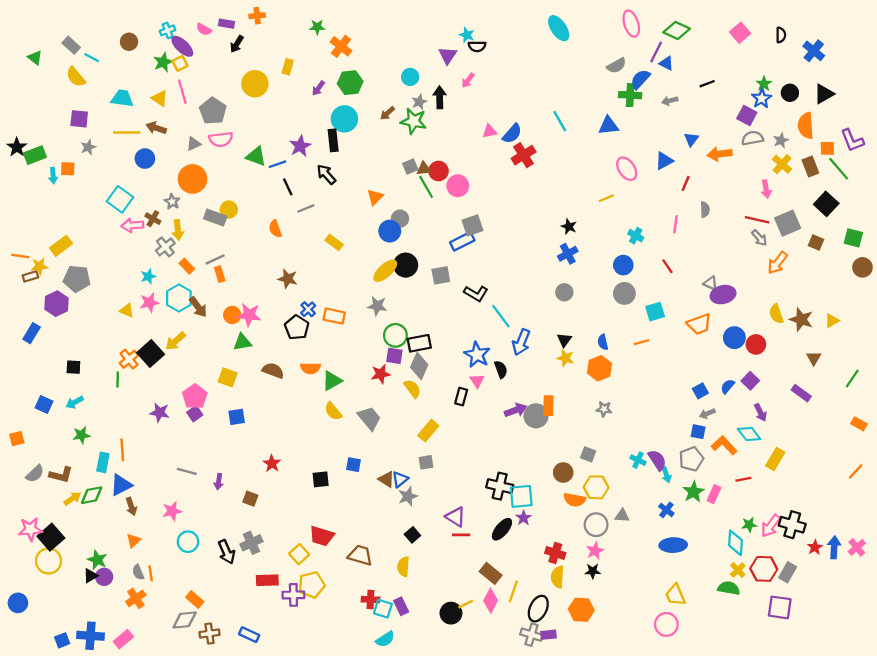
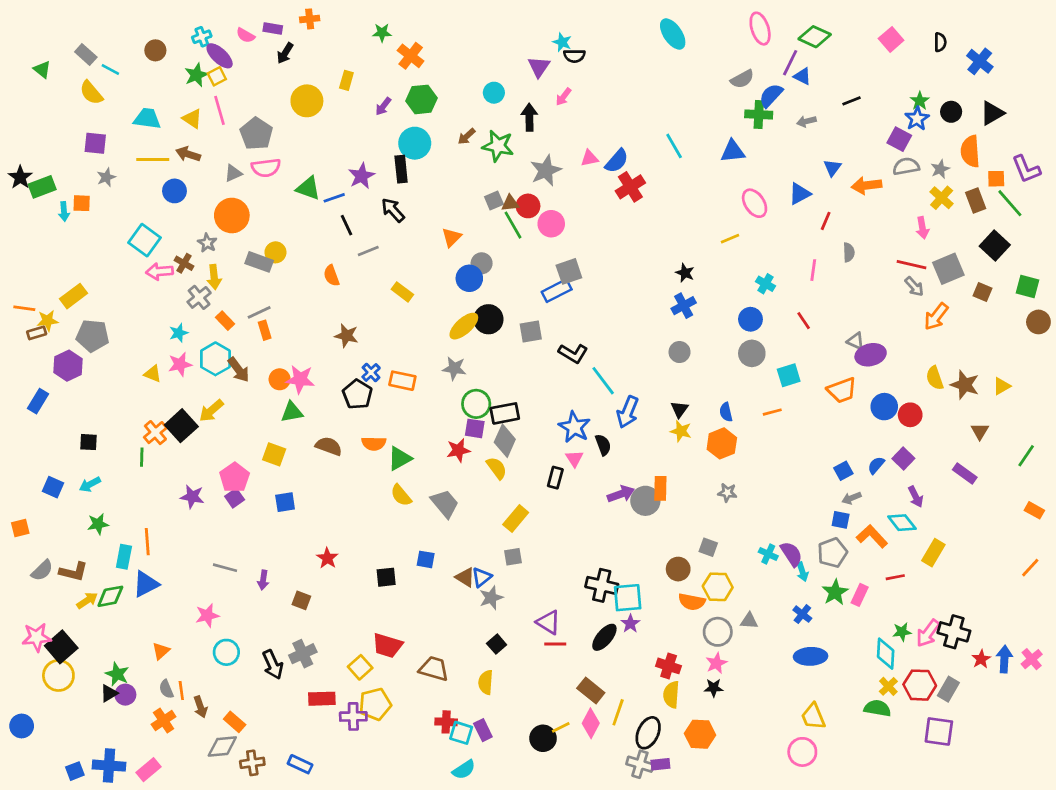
gray star: (419, 102) -> (546, 170), moved, size x1.6
brown arrow: (131, 507) -> (200, 707), moved

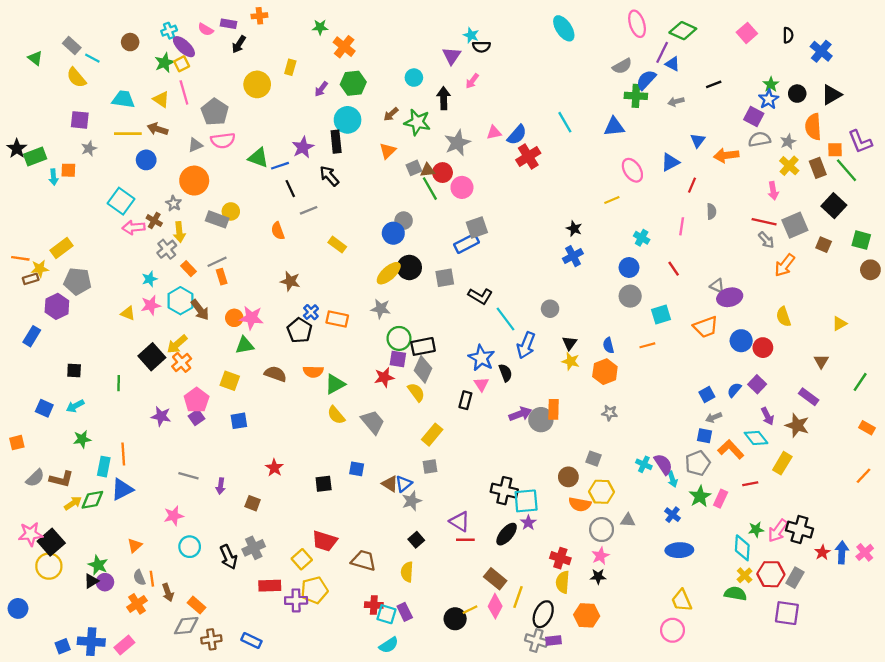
orange triangle: (452, 237) -> (388, 151), moved
gray circle: (680, 352) -> (550, 309), moved
brown star: (965, 385) -> (797, 425), moved
orange cross: (155, 433) -> (182, 362), moved

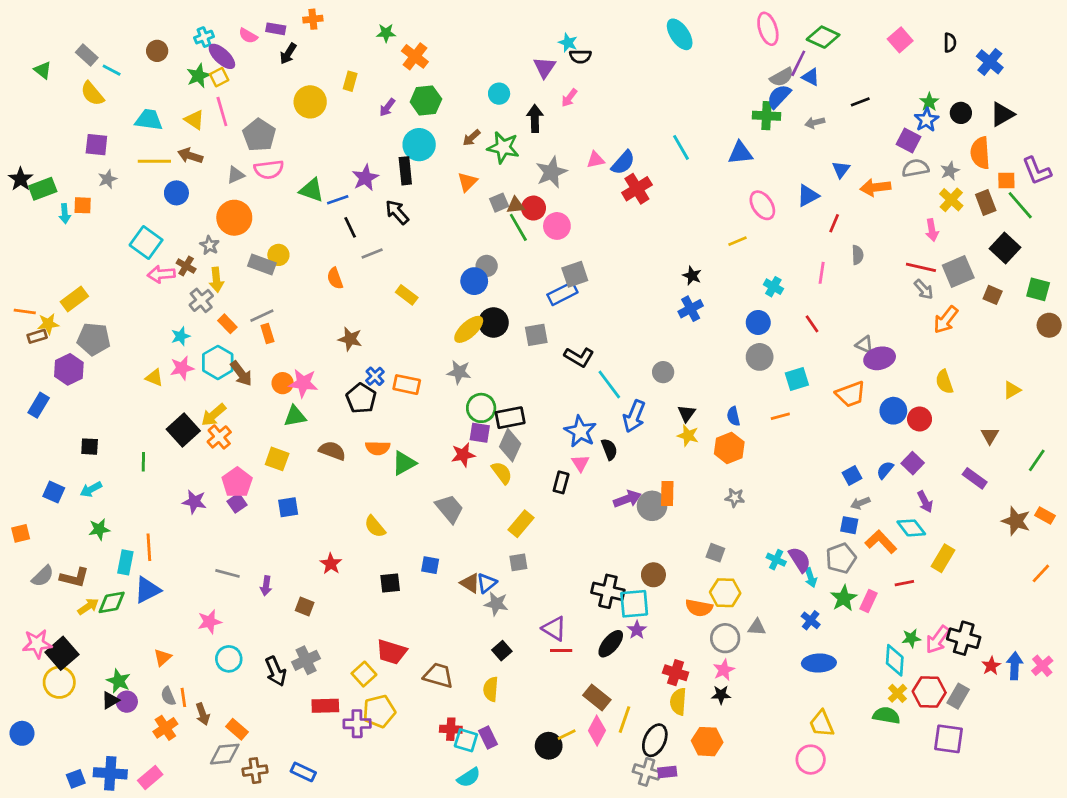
gray semicircle: (622, 66) -> (782, 77), moved
yellow semicircle: (336, 415) -> (375, 527), moved
brown star: (797, 425) -> (1016, 521), moved
brown circle: (568, 477) -> (653, 575), moved
gray star: (412, 501) -> (496, 604), turned 30

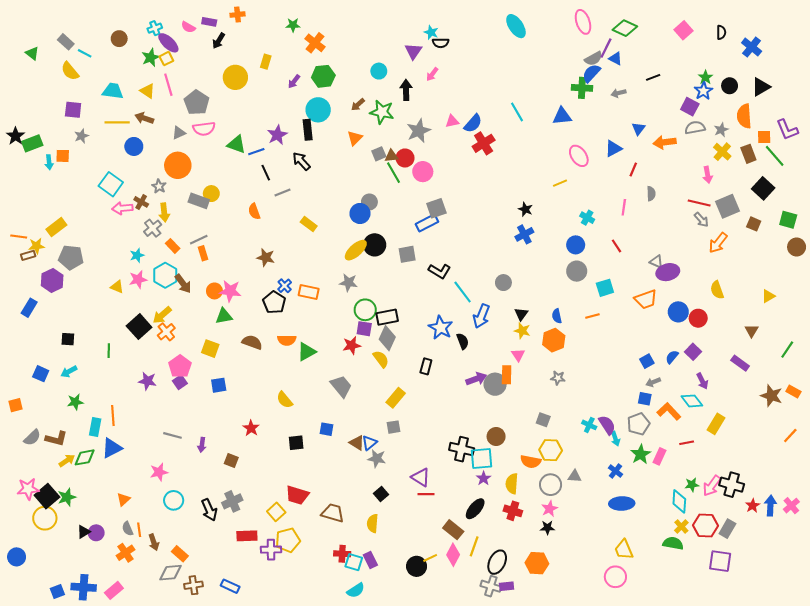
pink triangle: (580, 463) -> (518, 355), moved
black ellipse: (611, 644) -> (475, 509), moved
green star: (119, 681) -> (67, 497), moved, turned 30
yellow semicircle: (678, 702) -> (512, 484), moved

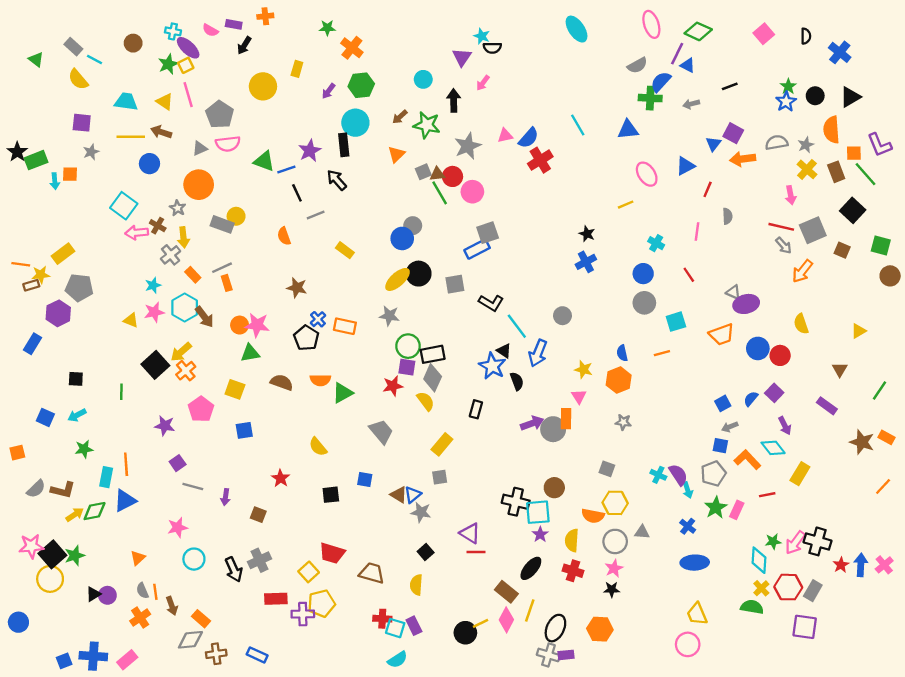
cyan cross: (155, 28) -> (173, 31), turned 32
gray semicircle: (593, 59) -> (637, 65), moved
purple square: (690, 107) -> (733, 133), moved
black triangle: (521, 314) -> (504, 351), moved, turned -32
purple square: (180, 382) -> (178, 463), moved

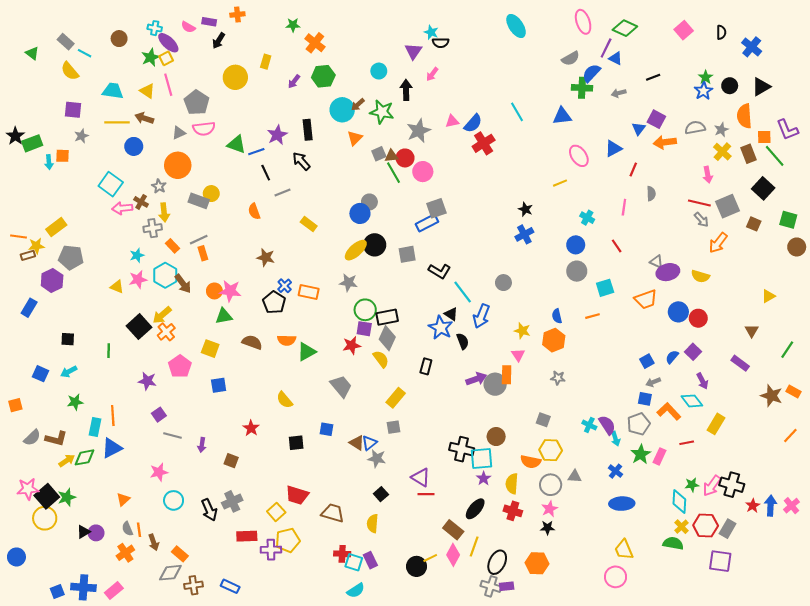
cyan circle: (355, 123) -> (342, 110), moved
gray cross: (171, 255) -> (153, 228), turned 30
yellow semicircle: (801, 324) -> (700, 276), moved, turned -54

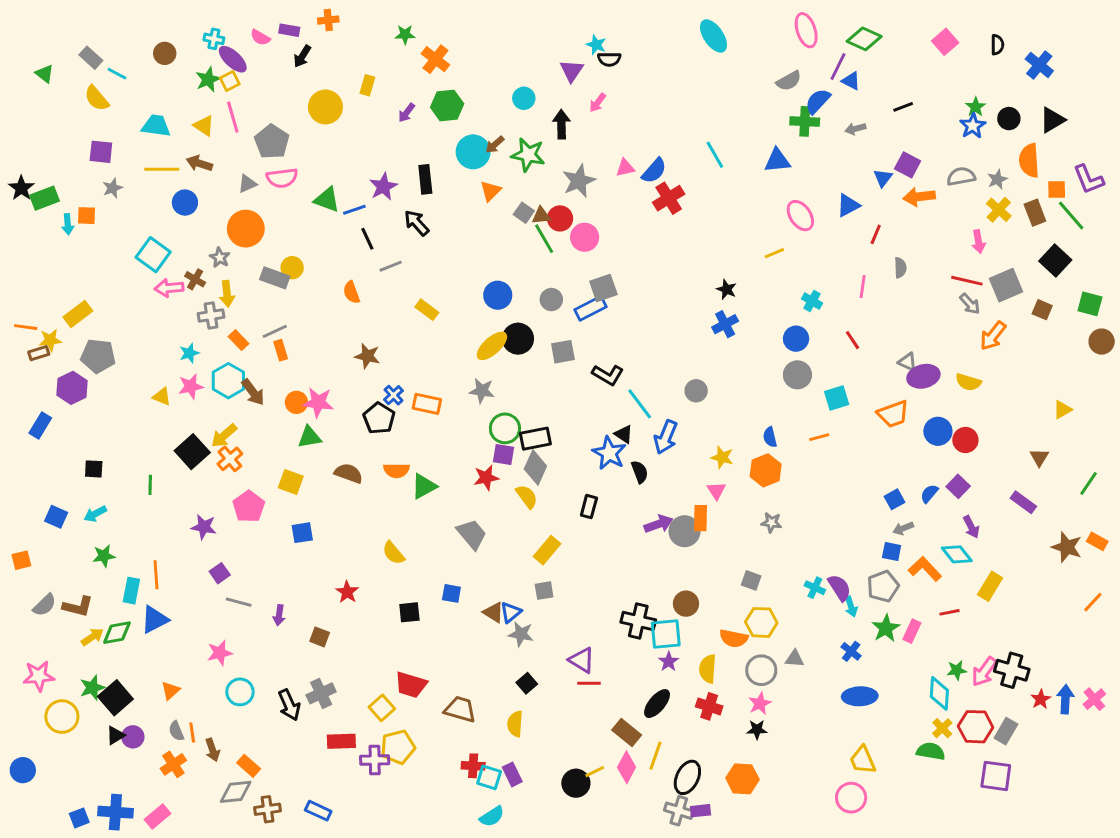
gray square: (379, 154) -> (524, 213), turned -32
gray circle: (369, 202) -> (551, 300), moved
black square: (47, 496) -> (115, 698), moved

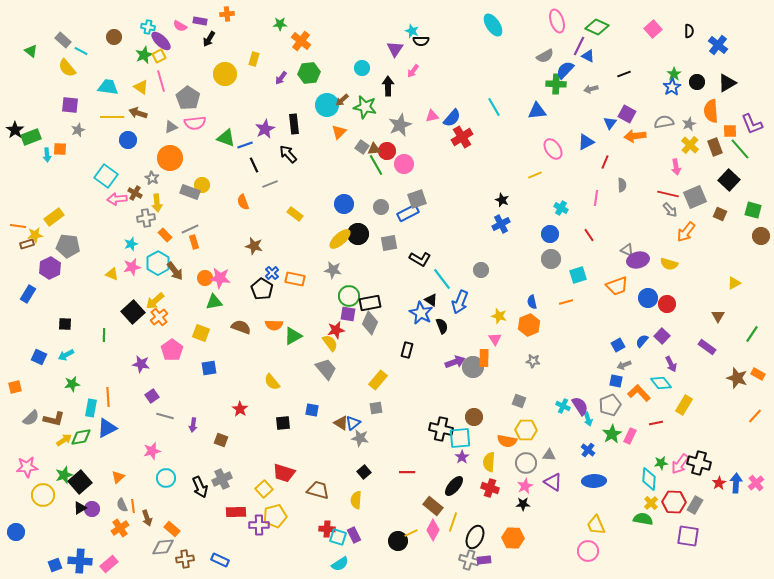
yellow semicircle: (527, 496) -> (330, 343), moved
purple triangle: (582, 660) -> (553, 482), moved

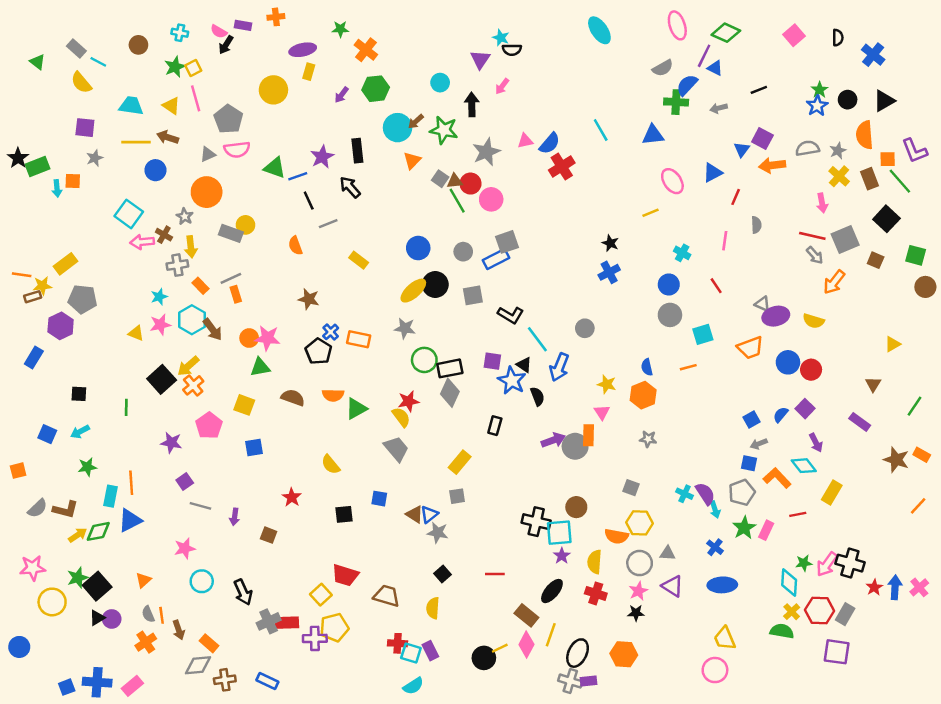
black arrow: (209, 39) -> (226, 45), moved
purple ellipse: (161, 41) -> (303, 50), moved, turned -55
purple square: (348, 314) -> (492, 361), moved
gray cross: (222, 479) -> (269, 621), moved

